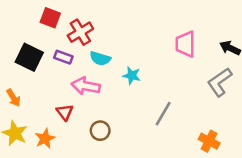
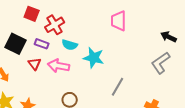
pink trapezoid: (185, 44) -> (119, 21), moved
cyan star: (132, 76) -> (94, 58), size x1.5
red triangle: (65, 112) -> (35, 64), moved

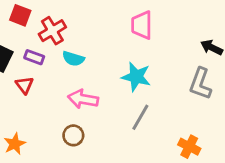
cyan star: (94, 58) -> (136, 77), moved
gray L-shape: (161, 63) -> (200, 84), turned -35
pink arrow: (59, 66) -> (83, 99), moved

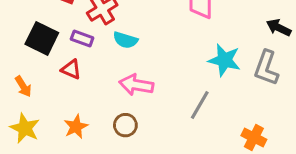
cyan star: (136, 77) -> (224, 60), moved
red triangle: (24, 85) -> (71, 69), turned -30
orange star: (15, 144) -> (76, 127), moved

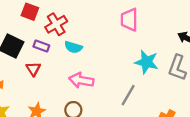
red triangle: (71, 69) -> (33, 69), turned 35

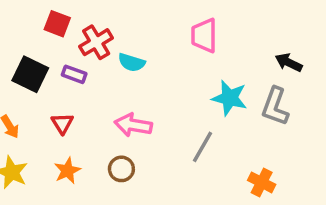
cyan semicircle: (73, 47) -> (132, 63), moved
red triangle: (33, 69) -> (62, 123), moved

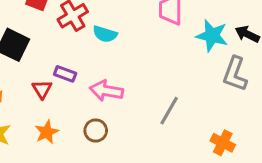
purple rectangle: (74, 74) -> (65, 74), moved
cyan star: (230, 98) -> (212, 36), moved

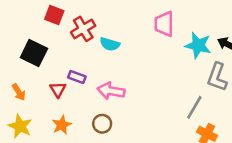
gray line: (169, 111) -> (194, 107), moved

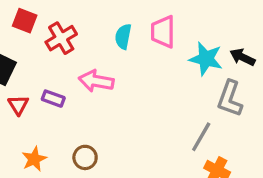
cyan semicircle: (110, 44) -> (123, 37), moved, turned 84
red triangle: (58, 90) -> (18, 105), moved
pink arrow: (111, 91) -> (96, 81), moved

